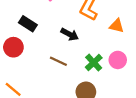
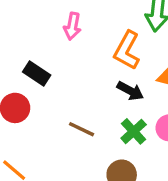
black arrow: (70, 34) -> (130, 91), moved

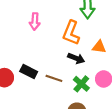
black rectangle: (37, 74) -> (29, 72), moved
brown line: (81, 129) -> (54, 78), moved

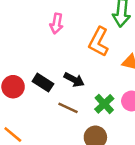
black arrow: (76, 58) -> (74, 80), moved
brown line: (54, 78) -> (68, 108), moved

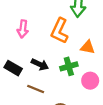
pink arrow: (57, 24) -> (23, 29), moved
green cross: (104, 104) -> (69, 66), moved, turned 30

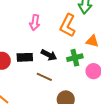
black rectangle: (13, 68) -> (25, 57), turned -35

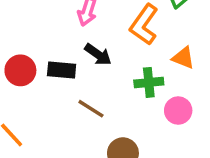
black arrow: (49, 55) -> (98, 55), moved

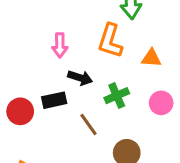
green cross: (149, 82) -> (117, 96), moved
brown line: (91, 109) -> (89, 124), turned 40

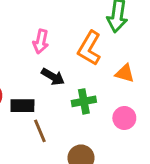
black rectangle: (54, 100) -> (22, 106), moved
brown line: (89, 124) -> (40, 131), moved

